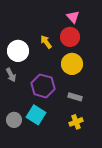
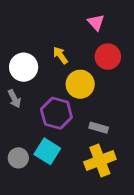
red circle: (70, 37) -> (108, 57), moved
yellow circle: (72, 64) -> (80, 84), moved
yellow cross: (76, 122) -> (100, 161), size x1.6

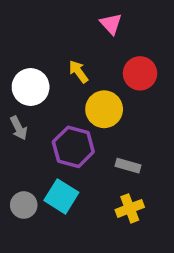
pink triangle: (96, 22) -> (111, 24), moved
yellow cross: (100, 161) -> (130, 208), size x0.7

